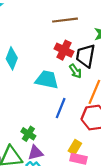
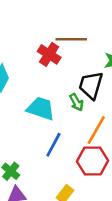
red cross: (64, 50) -> (49, 54), moved

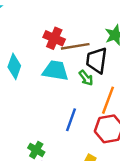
brown line: (71, 39) -> (75, 46), moved
cyan trapezoid: (41, 108) -> (55, 71), moved

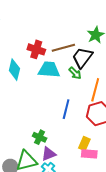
red cross: (54, 38) -> (36, 49), moved
black trapezoid: (97, 60) -> (82, 58), turned 35

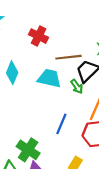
red cross: (36, 49) -> (39, 36), moved
green cross: (40, 137) -> (28, 150), size x1.5

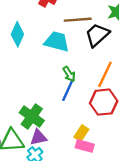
green arrow: (77, 86) -> (69, 74), moved

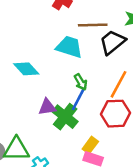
cyan diamond: (17, 34) -> (26, 69), moved, turned -70
green cross: (32, 117) -> (65, 117), moved
purple triangle: (38, 137) -> (47, 107), moved

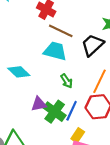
brown line: (93, 25) -> (61, 31), moved, turned 30
blue line: (78, 99) -> (72, 111), moved

